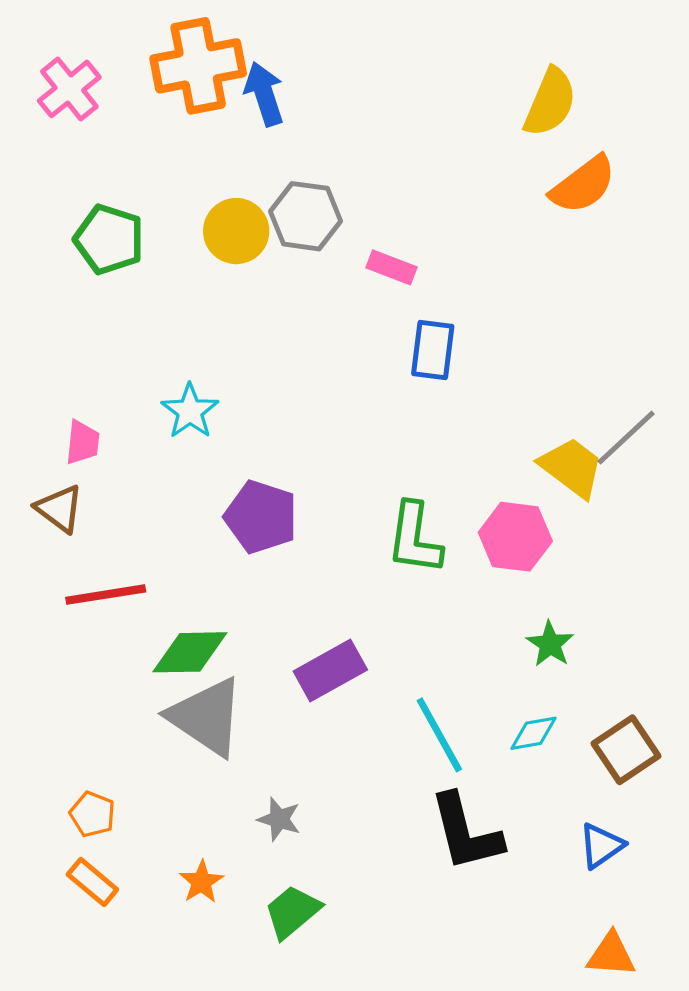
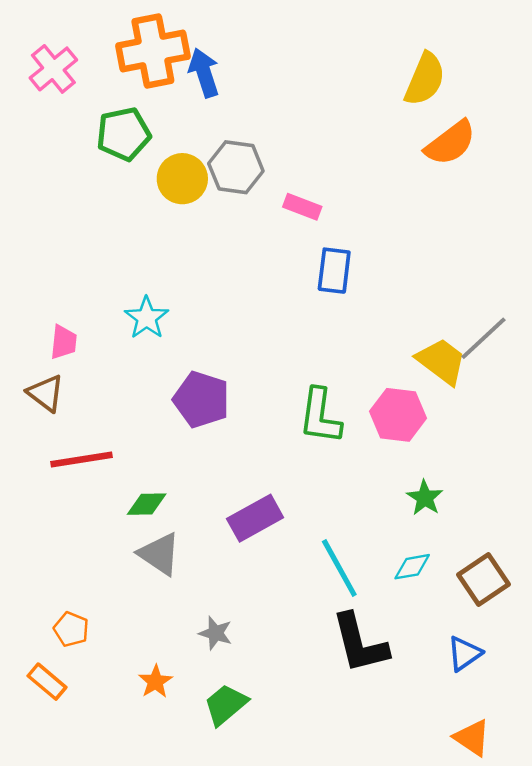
green pentagon: (109, 239) -> (124, 134), moved, turned -30
green diamond: (190, 652) -> (147, 504), size x0.7
gray triangle: (206, 717) -> (159, 554), size x0.7
orange rectangle: (92, 882) -> (47, 682), moved
orange triangle: (611, 955) -> (472, 738), turned 30

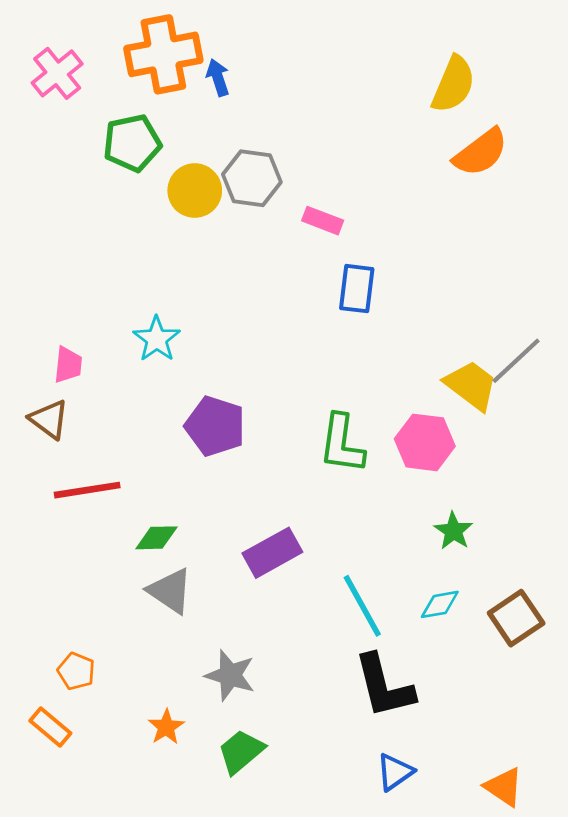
blue arrow: (204, 73) -> (218, 78), size x0.7
gray star: (215, 633) -> (230, 675), size x1.4
blue triangle: (464, 654) -> (395, 772), moved

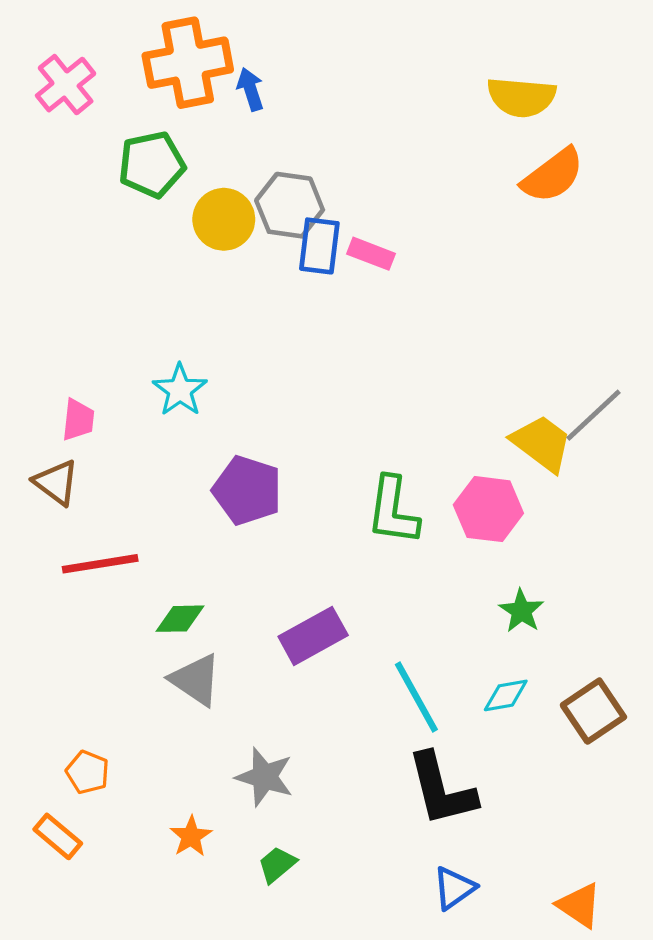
yellow semicircle: (453, 84) -> (521, 97), turned 72
blue rectangle: (357, 289) -> (319, 246), moved
green trapezoid: (241, 752) -> (277, 865), size x0.7

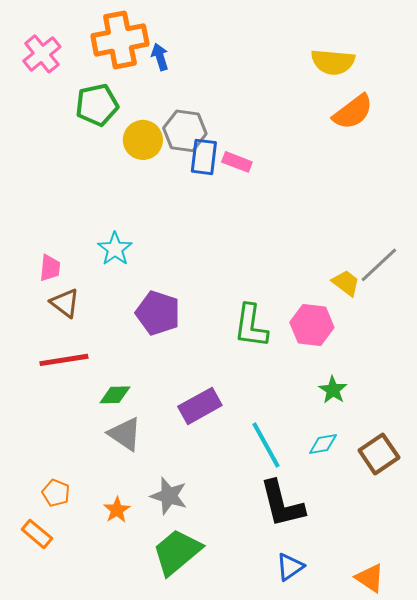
yellow trapezoid: (542, 443) -> (346, 283), size x0.7
brown triangle: (56, 482) -> (65, 303), moved
orange star: (191, 836) -> (117, 510), moved
green trapezoid: (277, 865) -> (177, 552), size x2.0

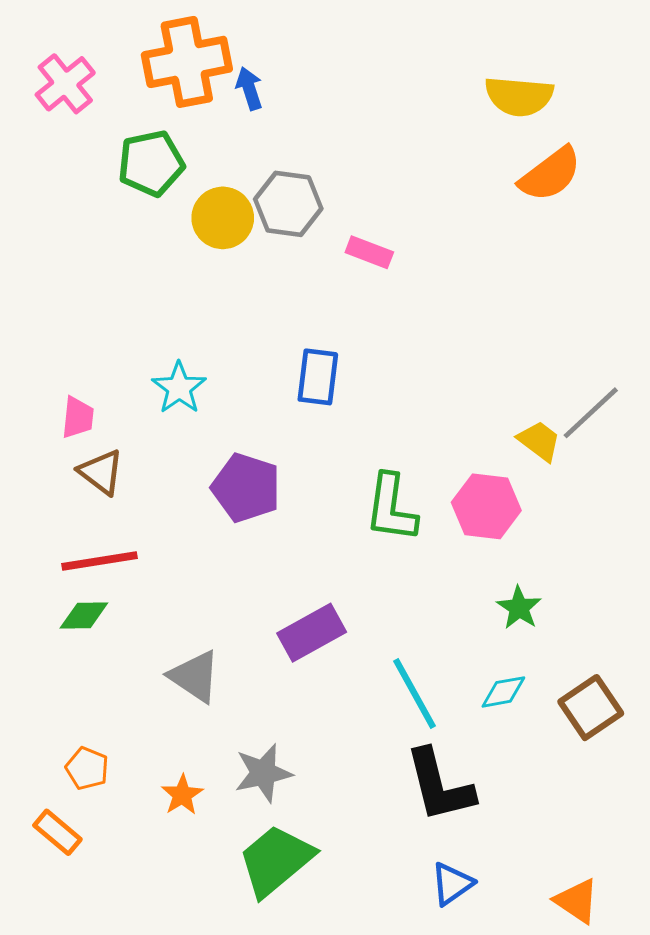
blue rectangle: (204, 157) -> (318, 377), moved
green diamond: (115, 395) -> (84, 616), moved
gray star: (169, 496) -> (263, 773), turned -30

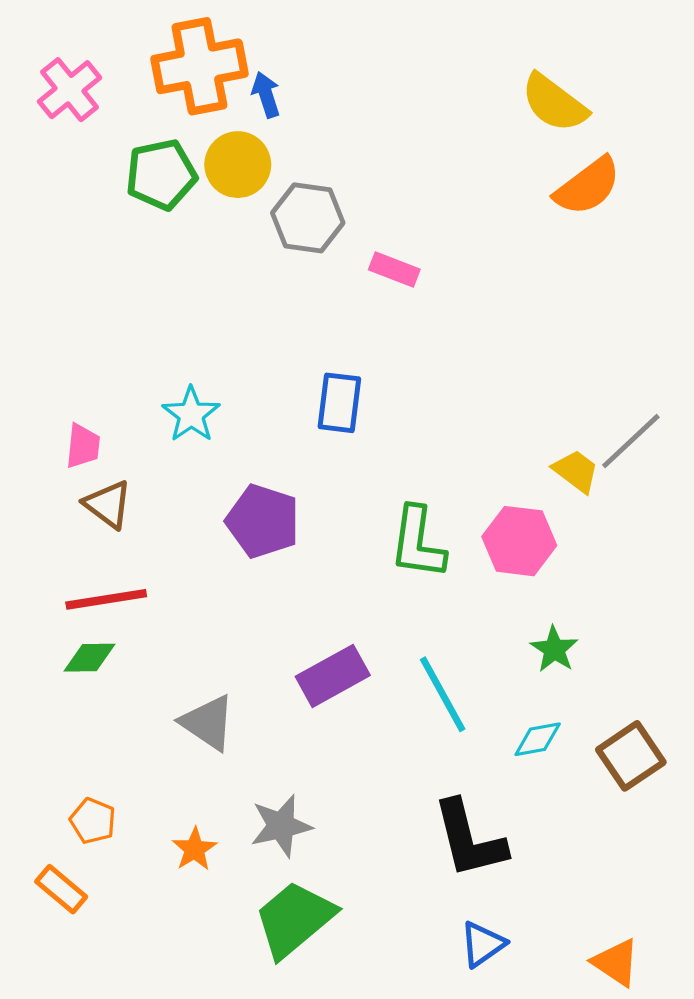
yellow semicircle: (519, 96) -> (554, 103), turned 32
yellow circle: (223, 218) -> (238, 165), moved
cyan line: (415, 694) -> (443, 694), moved

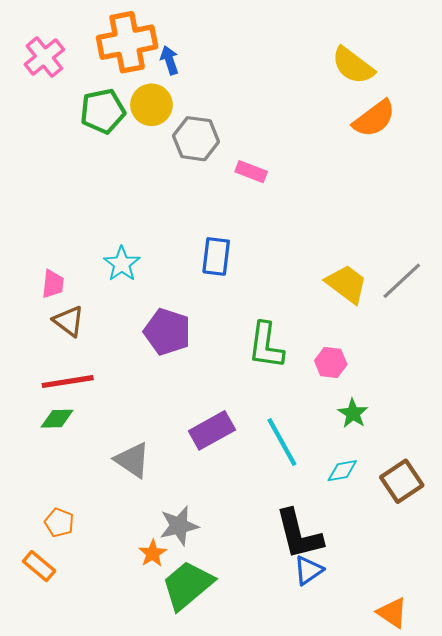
yellow trapezoid: (576, 471) -> (347, 284), moved, size x1.4
pink hexagon: (519, 541) -> (331, 362), moved, size x0.7
orange star: (194, 849) -> (153, 553), moved
blue triangle: (483, 944) -> (308, 570), moved

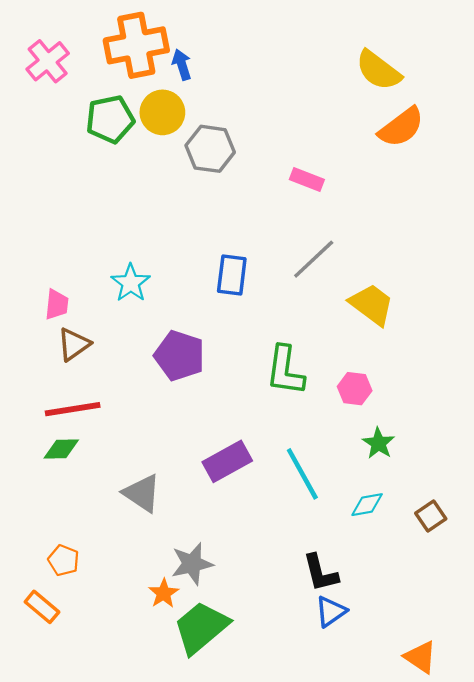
pink rectangle: (251, 172) -> (307, 179), moved
gray line: (402, 281) -> (314, 259), moved
brown triangle: (69, 321) -> (74, 344), turned 48
brown square: (402, 481) -> (431, 516), size x0.7
black L-shape: (299, 534) -> (320, 573), size x0.7

